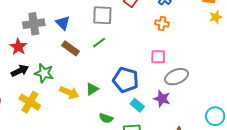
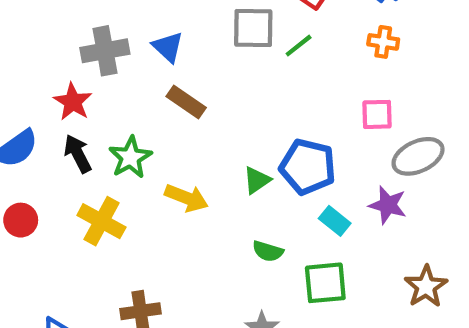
green line: (99, 43) -> (299, 46), moved
black arrow: (20, 71) -> (78, 154), turned -90
green star: (44, 73) -> (130, 157), turned 30
green triangle: (92, 89) -> (257, 180), moved

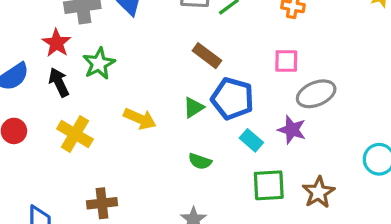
brown rectangle: (186, 102) -> (207, 56), moved
green star: (130, 157) -> (99, 64), moved
green square: (325, 283) -> (269, 185), moved

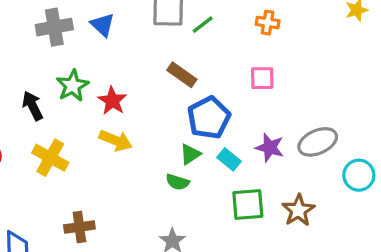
red star: (57, 43) -> (112, 101), moved
gray ellipse: (316, 94) -> (318, 142), moved
blue pentagon: (232, 99) -> (209, 118), turned 30
green triangle: (194, 107) -> (190, 154), moved

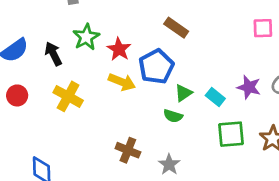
pink square: (262, 78) -> (263, 28), moved
blue pentagon: (209, 118) -> (156, 67), moved
brown cross: (79, 227) -> (128, 150), moved, turned 30

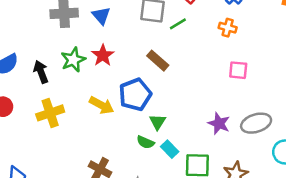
red star: (119, 49) -> (103, 55), moved
green triangle: (183, 93) -> (157, 122), turned -30
yellow cross: (68, 96) -> (50, 113), turned 36
cyan rectangle: (215, 97) -> (170, 149), moved

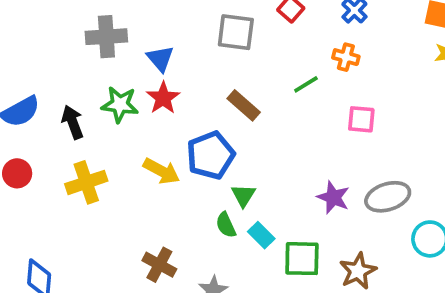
blue triangle: (101, 16) -> (160, 59), moved
green line: (178, 24) -> (306, 84), moved
green star: (73, 60) -> (120, 104), turned 30
green semicircle: (145, 142) -> (226, 225), turned 42

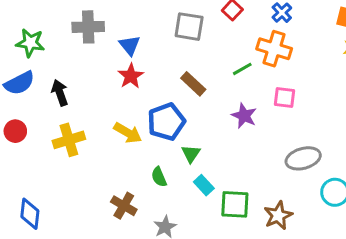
orange cross: (346, 57) -> (274, 49), size x1.6
green star: (120, 104) -> (30, 43), moved
purple star: (333, 197) -> (244, 116), moved
green semicircle: (226, 225) -> (159, 177), moved

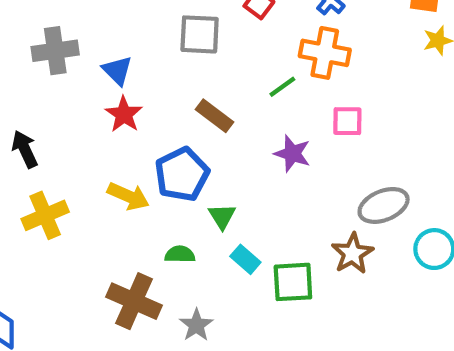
green semicircle: (159, 177) -> (180, 254), turned 120
brown cross: (124, 206) -> (134, 301), size x1.4
brown star: (278, 215) -> (352, 253), moved

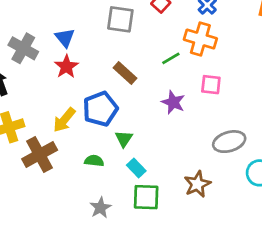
gray cross: (55, 51) -> (23, 48), moved, turned 32
yellow arrow: (128, 196) -> (64, 120), turned 100
brown star: (352, 253) -> (197, 184), moved
green square: (293, 282) -> (146, 197), moved
brown cross: (134, 301) -> (40, 154), moved, turned 32

